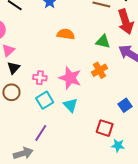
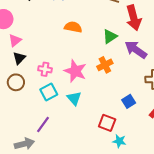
green triangle: (103, 42) -> (110, 36), turned -49

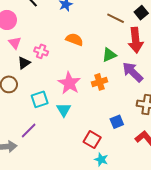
pink triangle: (15, 40) -> (15, 43), turned -40
black triangle: (19, 58) -> (24, 63), moved
pink cross: (45, 69) -> (41, 51), moved

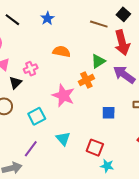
pink cross: (41, 51) -> (31, 69), turned -32
orange cross: (100, 82) -> (86, 80), moved
cyan triangle: (64, 110) -> (63, 139), moved
blue square: (117, 122) -> (109, 113), moved, turned 32

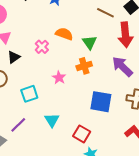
green triangle: (98, 61) -> (90, 42), moved, turned -42
pink cross: (31, 69) -> (42, 47), moved, turned -32
pink star: (63, 96) -> (59, 78), size x0.6
blue square: (109, 113) -> (101, 102), size x1.6

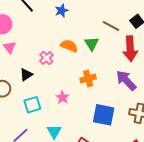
green triangle: (90, 42) -> (92, 44), moved
black triangle: (14, 57) -> (26, 75), moved
pink star: (59, 78) -> (63, 97), moved

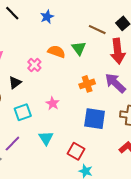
orange cross: (88, 79) -> (87, 84), moved

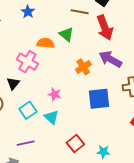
pink cross: (34, 65) -> (27, 62), size x1.5
cyan triangle: (46, 138) -> (52, 117), moved
purple line: (12, 144) -> (26, 143), turned 48
red square: (76, 151) -> (75, 143), moved, turned 36

